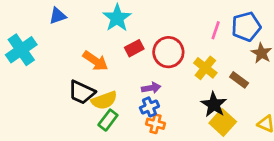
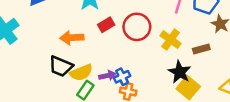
orange arrow: (95, 61) -> (72, 38), turned 145
brown rectangle: (239, 80) -> (201, 49), turned -49
purple arrow: (151, 88) -> (107, 76), moved

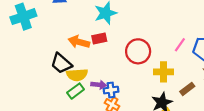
red rectangle: (106, 25) -> (99, 39), moved
yellow cross: (171, 40) -> (163, 72), turned 36
brown rectangle: (201, 49) -> (187, 89), turned -40

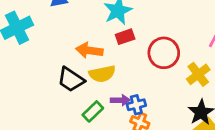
red rectangle: (99, 39) -> (125, 37), moved
yellow cross: (163, 72) -> (198, 74), turned -30
yellow semicircle: (77, 75) -> (102, 74), moved

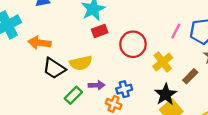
orange arrow: (89, 50) -> (39, 43), moved
blue cross: (136, 105) -> (124, 89), moved

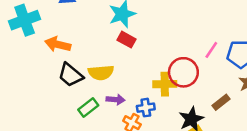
red rectangle: (100, 31) -> (126, 40), turned 42
red circle: (133, 44) -> (183, 72), moved
yellow cross: (163, 62) -> (165, 84), moved, turned 30

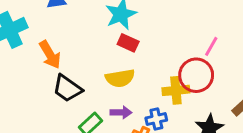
orange arrow: (58, 44) -> (50, 55), turned -130
pink line: (211, 50) -> (211, 46), moved
yellow semicircle: (101, 73) -> (120, 78), moved

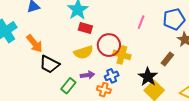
red circle: (196, 75) -> (109, 45), moved
yellow cross: (176, 90) -> (122, 55), turned 30

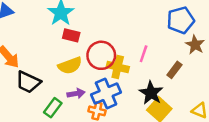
pink line: (141, 22) -> (144, 54), moved
blue cross: (112, 76) -> (106, 94), size x1.6

